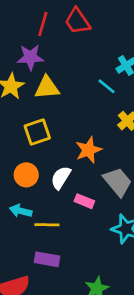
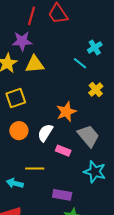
yellow square: (37, 132) -> (16, 98), moved
cyan arrow: (21, 211) -> (15, 183), moved
purple rectangle: (47, 259) -> (62, 195), moved

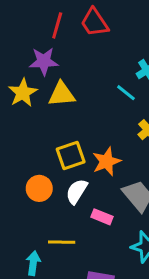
yellow square: (16, 98) -> (71, 155), moved
cyan arrow: (15, 183) -> (33, 263), turned 84

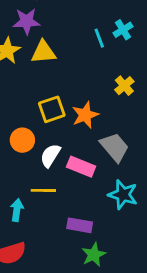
cyan line: (126, 93) -> (99, 38), moved, turned 30
white semicircle: (77, 191) -> (50, 155), moved
pink rectangle: (102, 217) -> (81, 167), size x1.4

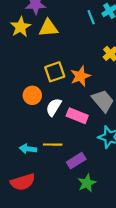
yellow line: (43, 190) -> (53, 145), moved
cyan arrow: (17, 210) -> (28, 149), turned -91
purple rectangle: (80, 225) -> (76, 161), turned -42

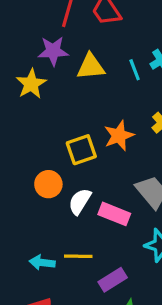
yellow triangle: (48, 28) -> (91, 67), moved
orange star: (80, 76) -> (119, 136), moved

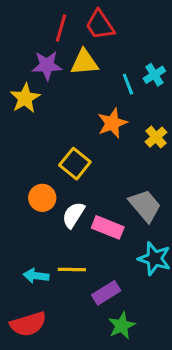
yellow triangle: (91, 67) -> (84, 62), moved
orange star: (119, 136) -> (112, 123), moved
yellow square: (81, 150) -> (75, 164), turned -32

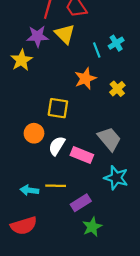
yellow triangle: (84, 62) -> (65, 34), turned 50
yellow square: (75, 164) -> (58, 108), turned -30

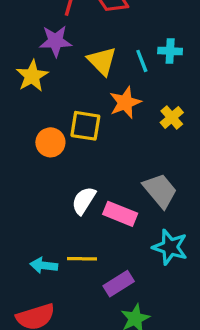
yellow triangle: (65, 34) -> (102, 61), moved
cyan cross: (116, 43) -> (170, 51), turned 35
yellow square: (58, 108) -> (85, 126), moved
orange circle: (34, 133) -> (50, 142), moved

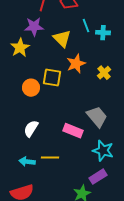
cyan line: (142, 61) -> (86, 26), moved
white semicircle: (84, 201) -> (31, 129), moved
purple rectangle: (119, 284) -> (98, 177), moved

